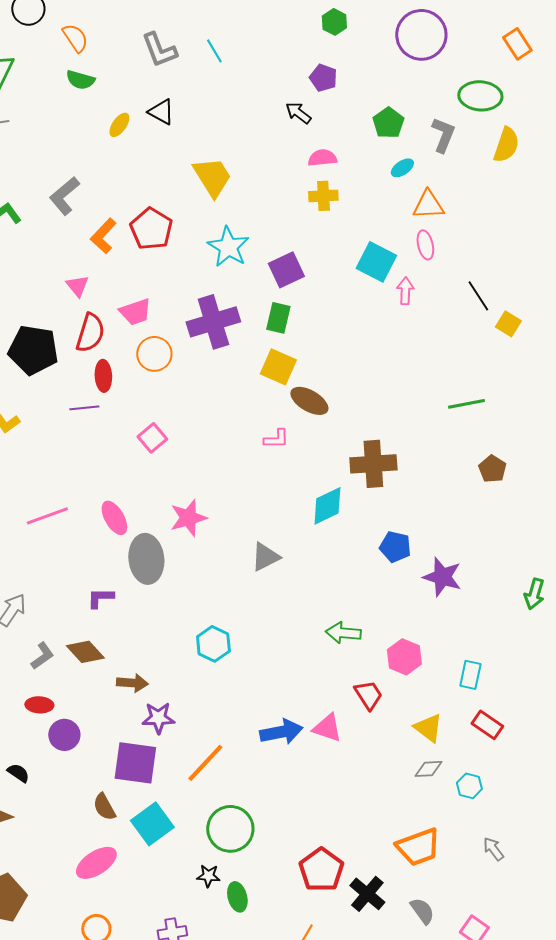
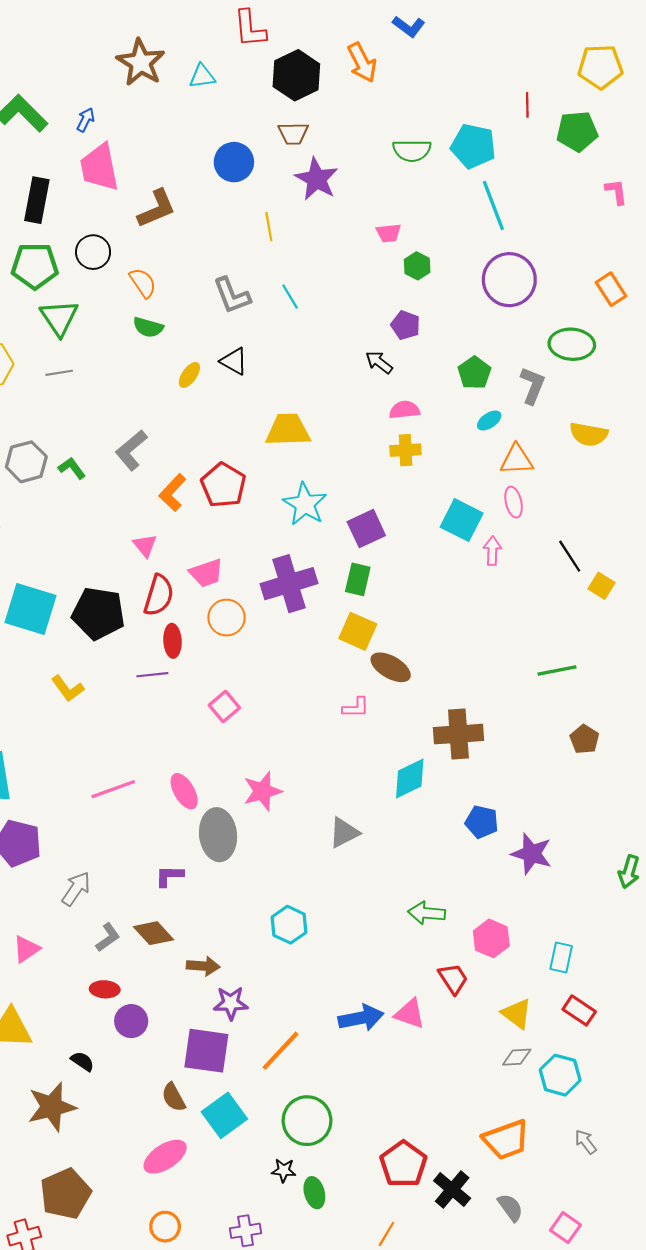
yellow semicircle: (506, 145) -> (589, 434), moved, turned 81
yellow trapezoid: (212, 177) -> (288, 430), turned -60
cyan hexagon: (469, 786) -> (560, 1075), size x1.5

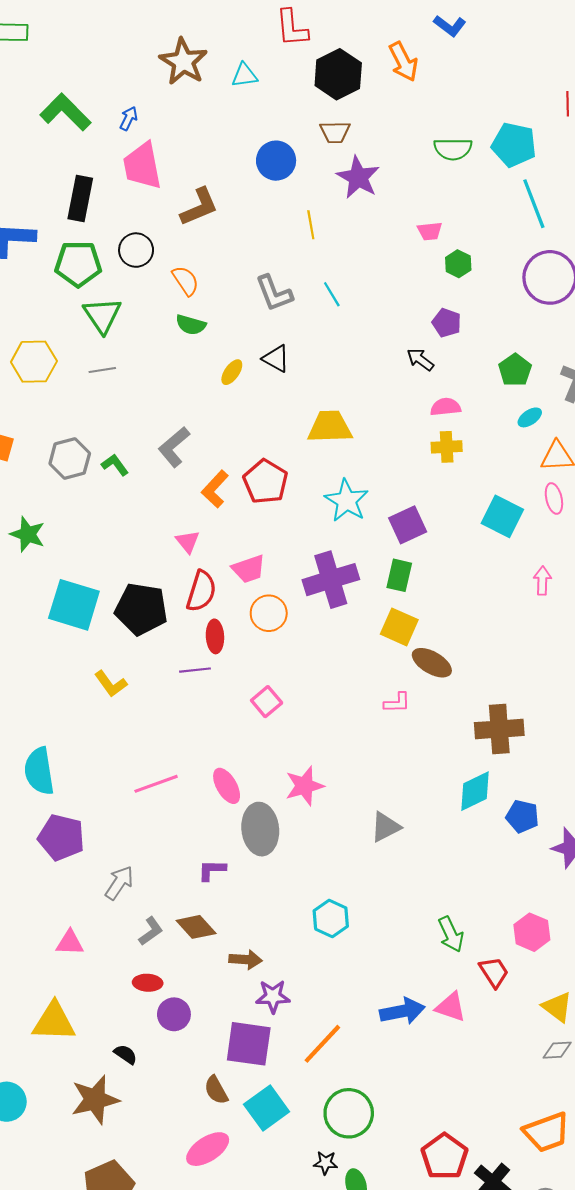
pink arrow: (492, 551) -> (542, 581), moved
cyan diamond: (410, 779) -> (475, 791), moved
green arrow: (427, 913) -> (451, 934), moved, turned -120
pink triangle: (26, 949) -> (70, 943), turned 36

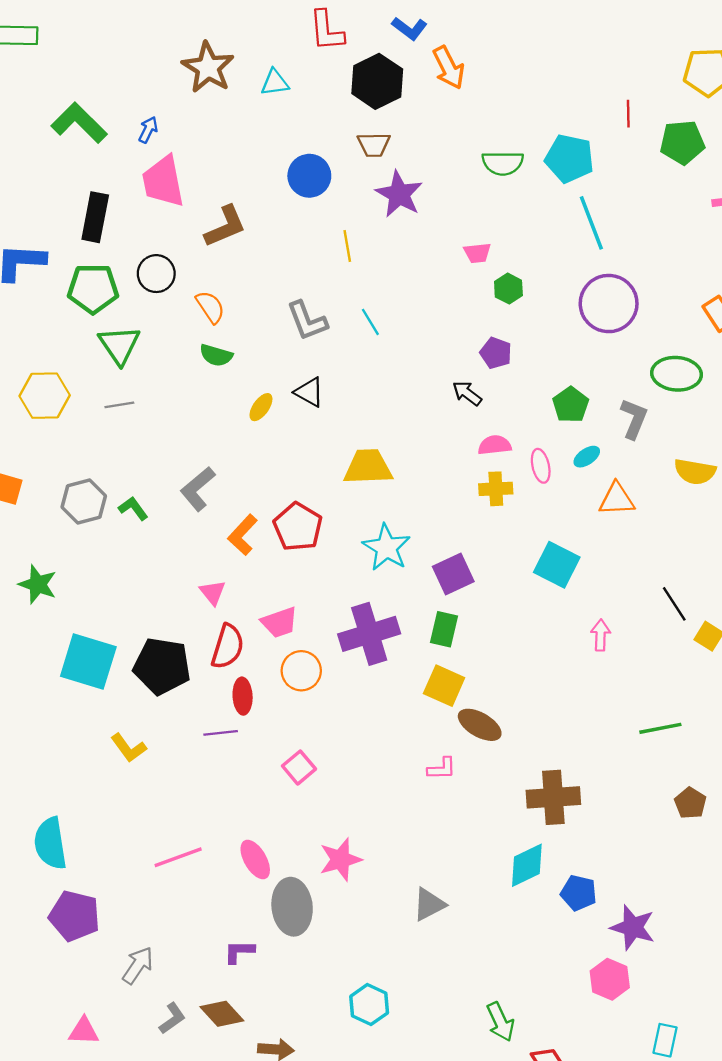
blue L-shape: (450, 26) -> (409, 28), moved
pink ellipse: (554, 498) -> (541, 466), moved
pink hexagon: (532, 932) -> (610, 979), moved

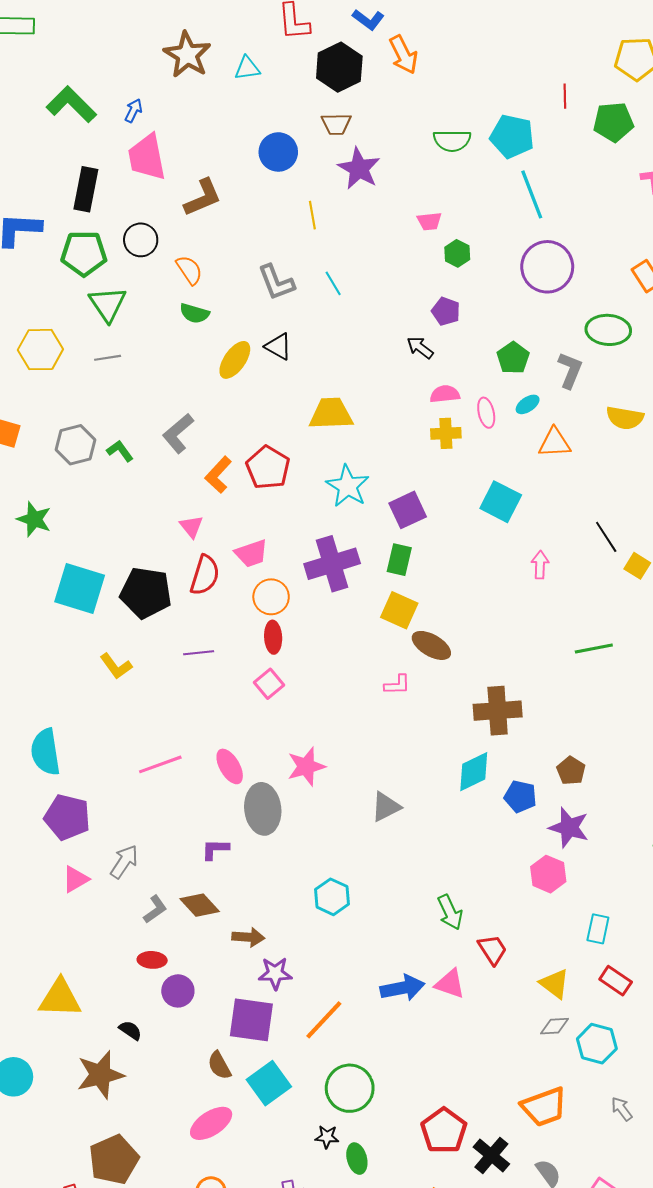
yellow ellipse: (261, 407) -> (235, 360), size x1.5
red ellipse: (243, 696) -> (273, 637), moved
brown pentagon: (690, 803) -> (571, 771), moved
pink triangle: (84, 1031) -> (76, 879), moved, turned -32

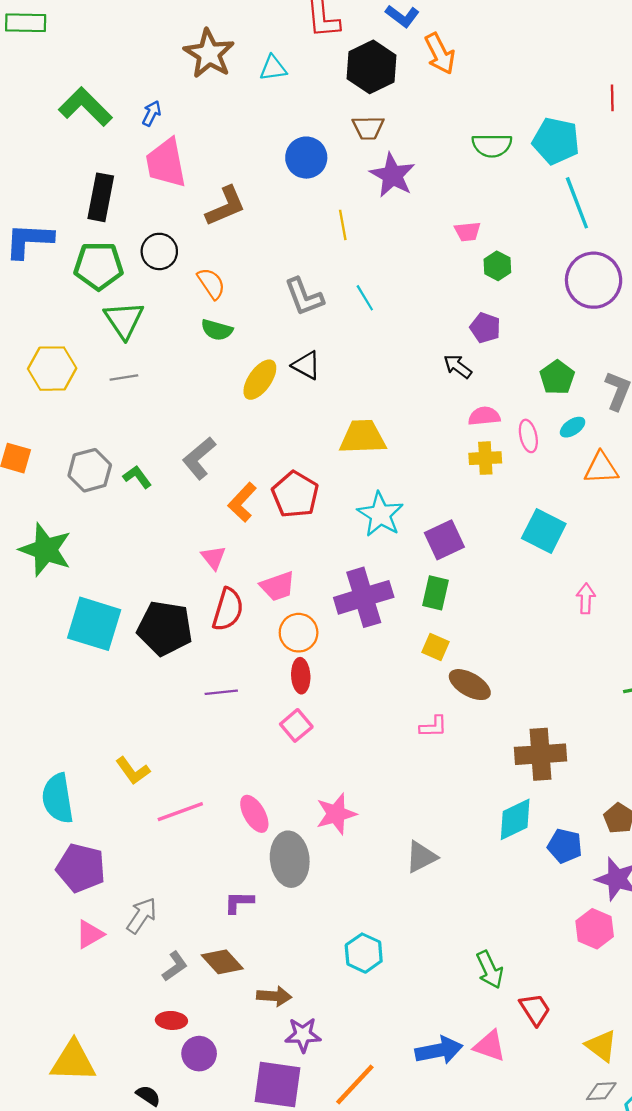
green star: (34, 519) -> (46, 550), size x1.4
yellow square: (399, 610) -> (436, 647), size x0.7
yellow L-shape: (116, 666) -> (133, 771), moved

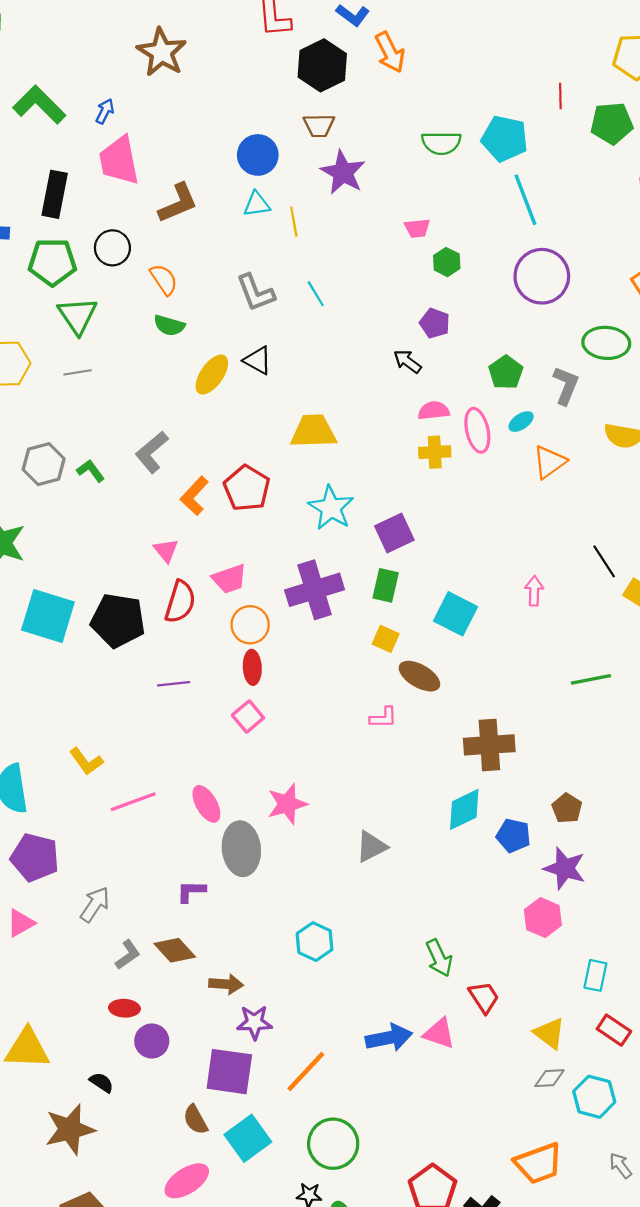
cyan triangle: (273, 68) -> (257, 204), moved
pink ellipse: (528, 436) -> (477, 430), size x1.4
orange triangle: (601, 468) -> (549, 462), turned -33
cyan square: (544, 531) -> (455, 614), moved
pink triangle: (90, 934) -> (21, 923), moved

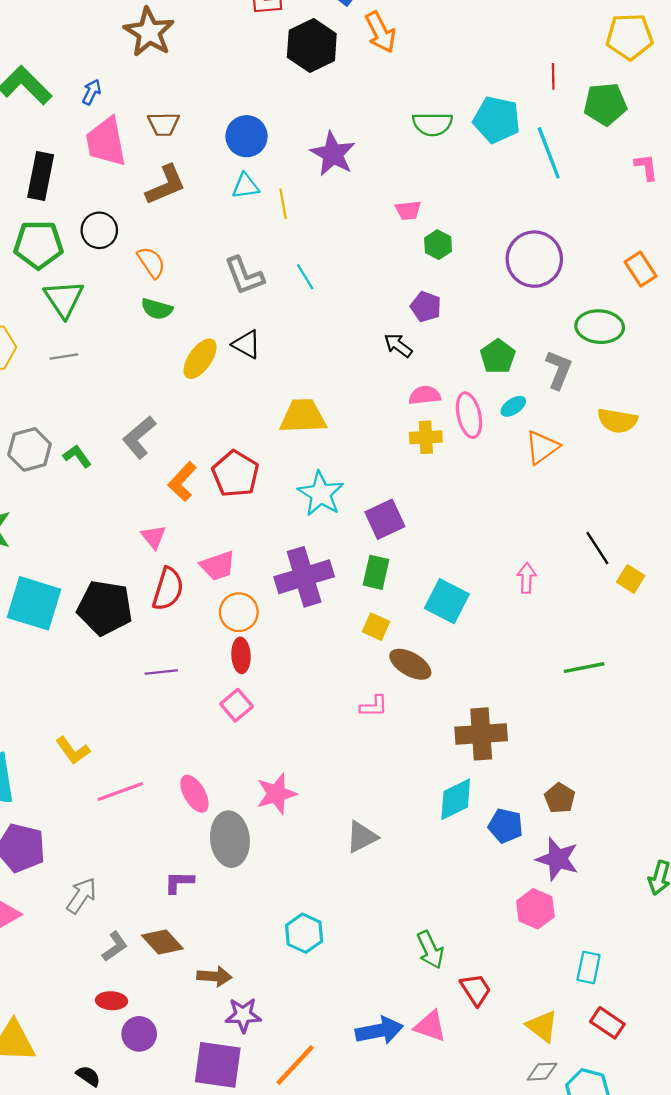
brown trapezoid: (319, 125) -> (163, 124), moved
cyan line: (525, 200) -> (549, 153), moved

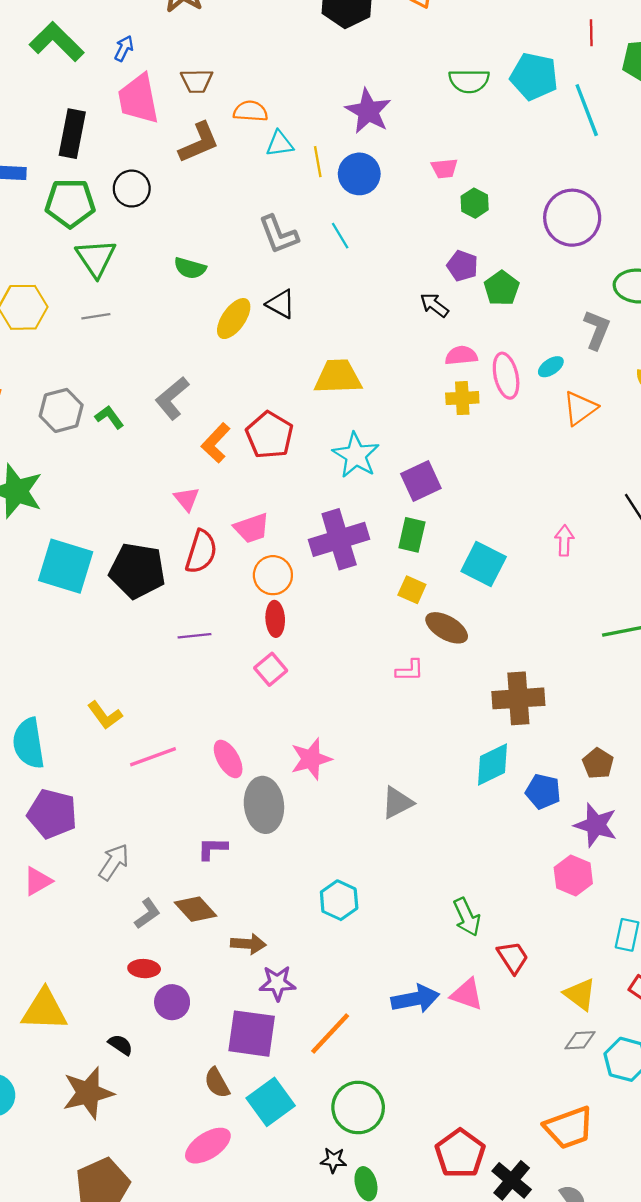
blue circle: (247, 136) -> (359, 174), moved
orange semicircle: (151, 262) -> (251, 111), moved, turned -52
green pentagon: (498, 356) -> (502, 288), moved

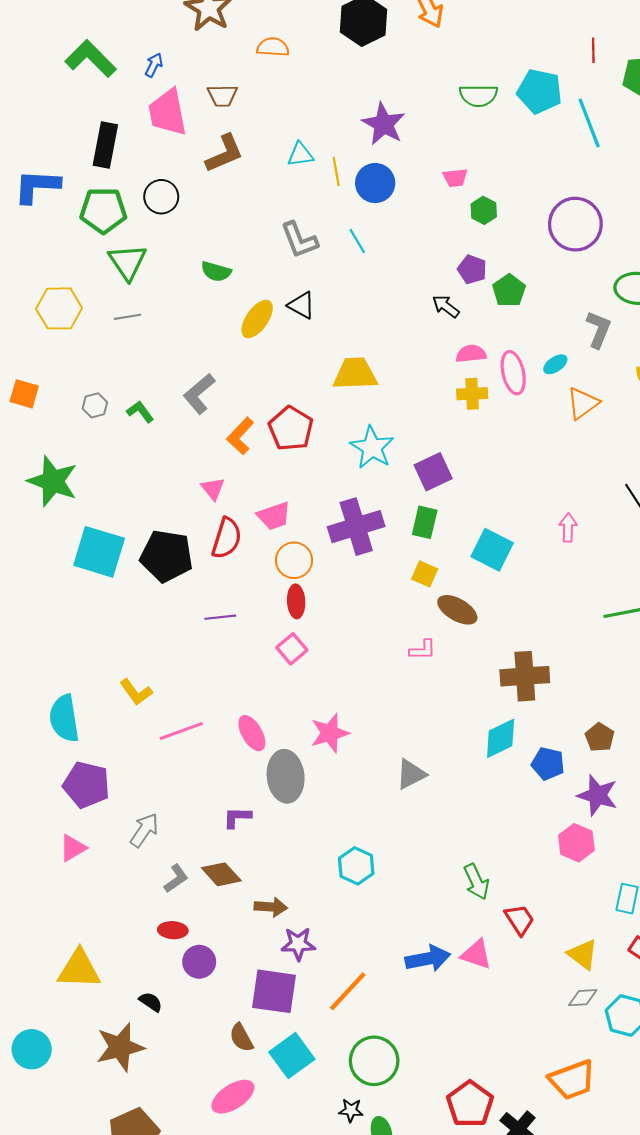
orange semicircle: (251, 111) -> (273, 47), moved
gray hexagon: (61, 410) -> (95, 405), size x0.6

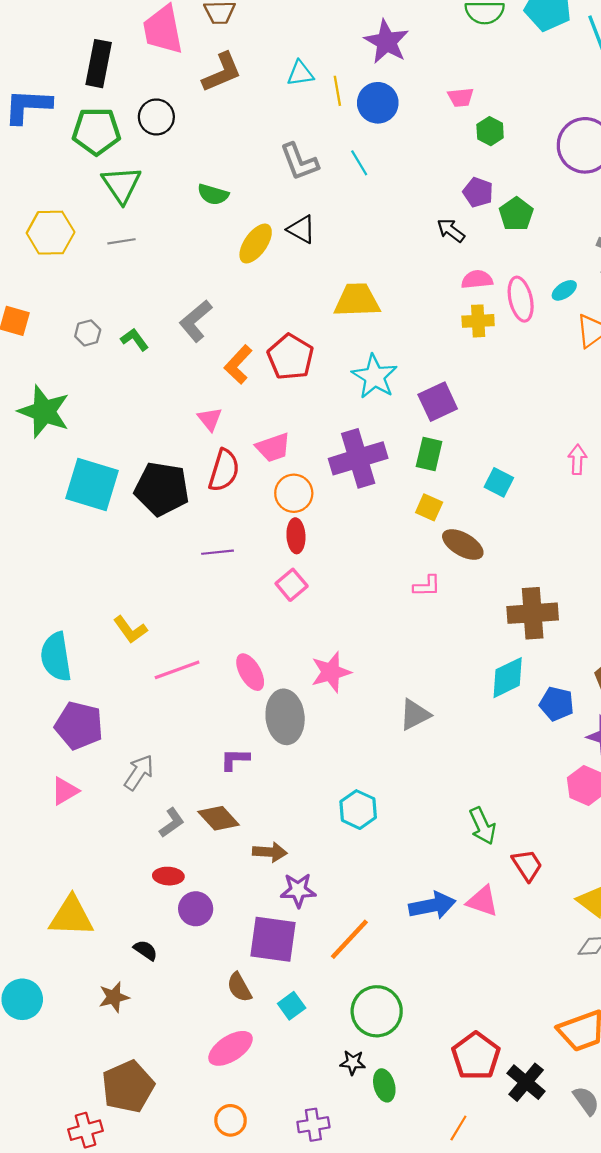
cyan square: (492, 550) -> (499, 482), size x0.7
brown star: (120, 1047) -> (114, 997), size x0.6
cyan square: (292, 1056) -> (292, 1006), size x0.6

